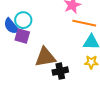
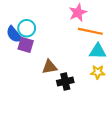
brown triangle: (45, 57) -> (50, 67), size x0.7

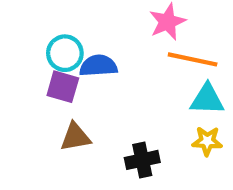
blue semicircle: (14, 34) -> (98, 66), moved, turned 126
brown triangle: (50, 67) -> (75, 137), moved

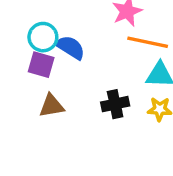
blue semicircle: (98, 66) -> (70, 47), turned 36
black cross: (142, 160) -> (115, 104), moved

